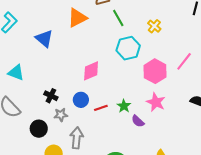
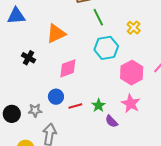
orange triangle: (77, 18) -> (56, 34), moved
blue triangle: (44, 39) -> (16, 16), moved, turned -48
black cross: (51, 96) -> (28, 58), moved
black circle: (39, 129) -> (12, 114), moved

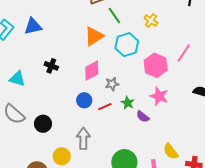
orange triangle: (56, 34) -> (94, 36), moved
gray star: (35, 110) -> (112, 84), moved

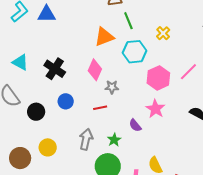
black cross: (51, 66) -> (55, 69), moved, size x1.5
pink diamond: (92, 71) -> (95, 70), turned -50
blue circle: (84, 100) -> (66, 101), moved
green star: (128, 103) -> (114, 140), moved
gray arrow: (83, 138) -> (86, 139), moved

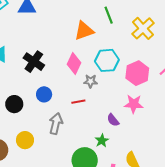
yellow cross: (163, 33) -> (143, 28), size x1.6
cyan hexagon: (135, 52) -> (107, 60), moved
pink star: (155, 109) -> (134, 104), turned -30
gray arrow: (86, 139) -> (56, 124), moved
green star: (114, 140) -> (102, 141), moved

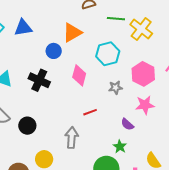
green line: (109, 15) -> (116, 19), moved, turned -54
orange triangle: (84, 31) -> (72, 33), moved
cyan hexagon: (107, 60) -> (108, 54), moved
gray star: (91, 81) -> (115, 88), moved
blue circle: (44, 94) -> (54, 51), moved

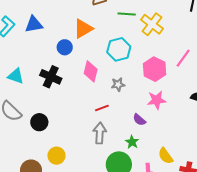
gray star: (115, 88) -> (118, 84), moved
gray arrow: (72, 138) -> (100, 133), moved

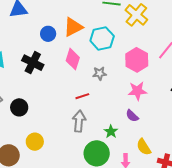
orange triangle: (83, 29) -> (73, 27), moved
purple semicircle: (139, 120) -> (132, 116), moved

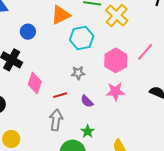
orange triangle: (73, 27) -> (61, 15), moved
pink diamond: (73, 59) -> (35, 83), moved
purple semicircle: (132, 116) -> (87, 101), moved

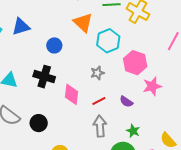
orange triangle: (61, 15) -> (83, 23), turned -40
pink hexagon: (116, 60) -> (135, 63), moved
gray star: (78, 73) -> (97, 73), moved

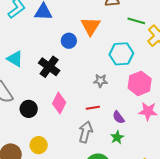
orange triangle: (83, 23) -> (91, 26), moved
pink diamond: (71, 94) -> (59, 103), moved
green star: (133, 131) -> (117, 137), moved

